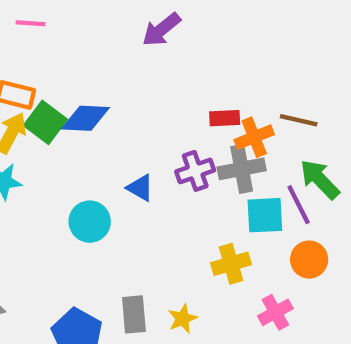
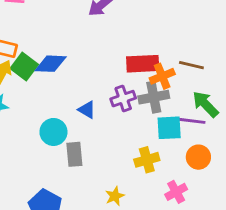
red rectangle: (225, 118) -> (143, 64), size x1.6
purple line: (299, 205) -> (191, 121), turned -56
gray rectangle: (134, 314) -> (74, 154), moved

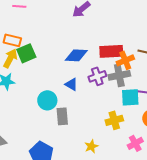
blue diamond: (51, 64) -> (76, 55), moved
green square: (24, 66) -> (26, 53), turned 30

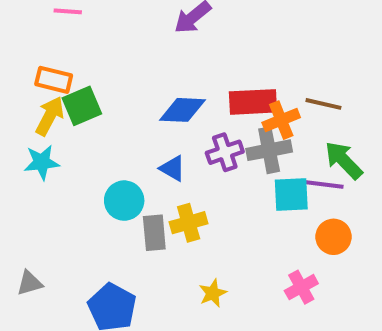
yellow cross: (114, 120) -> (189, 223), moved

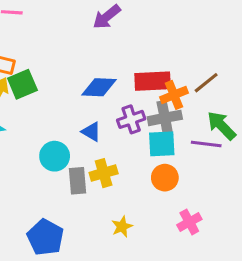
brown line: (323, 104) -> (206, 83), turned -52
cyan square: (291, 195) -> (162, 144), moved
orange circle: (334, 237) -> (165, 178), moved

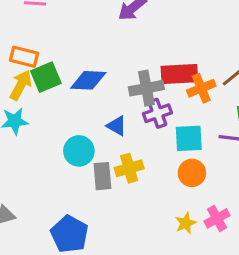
blue diamond: (99, 87) -> (88, 80), moved
gray cross: (165, 118) -> (146, 88), moved
yellow star: (122, 227) -> (186, 223), moved

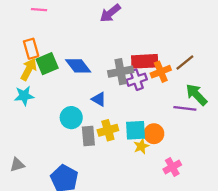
orange rectangle: (24, 57) -> (31, 49), turned 60
blue diamond: (88, 80) -> (78, 66), turned 50
purple cross: (157, 113) -> (137, 80), moved
cyan square: (189, 138) -> (136, 130), moved
yellow star: (186, 223) -> (141, 146), moved

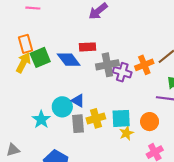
red rectangle: (145, 61) -> (88, 47), moved, size x0.7
purple cross: (137, 80) -> (122, 72), turned 36
cyan star: (24, 96) -> (41, 119), moved, turned -30
blue triangle: (99, 99) -> (78, 101), moved
orange circle: (154, 134) -> (150, 122), moved

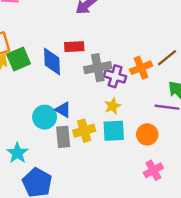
blue diamond: (69, 60) -> (52, 61), turned 35
cyan star: (41, 119) -> (17, 153), moved
yellow star: (126, 133) -> (113, 106), moved

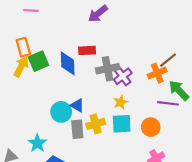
orange cross: (141, 68) -> (157, 73), moved
purple cross: (115, 76) -> (123, 76), turned 36

